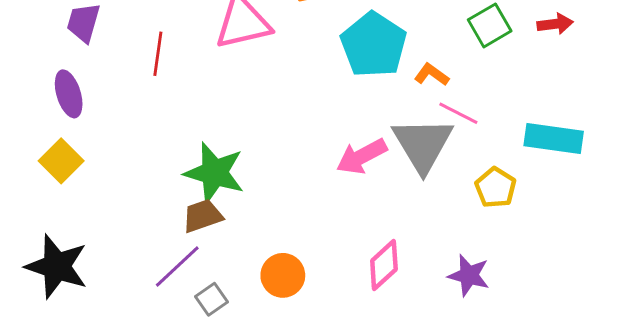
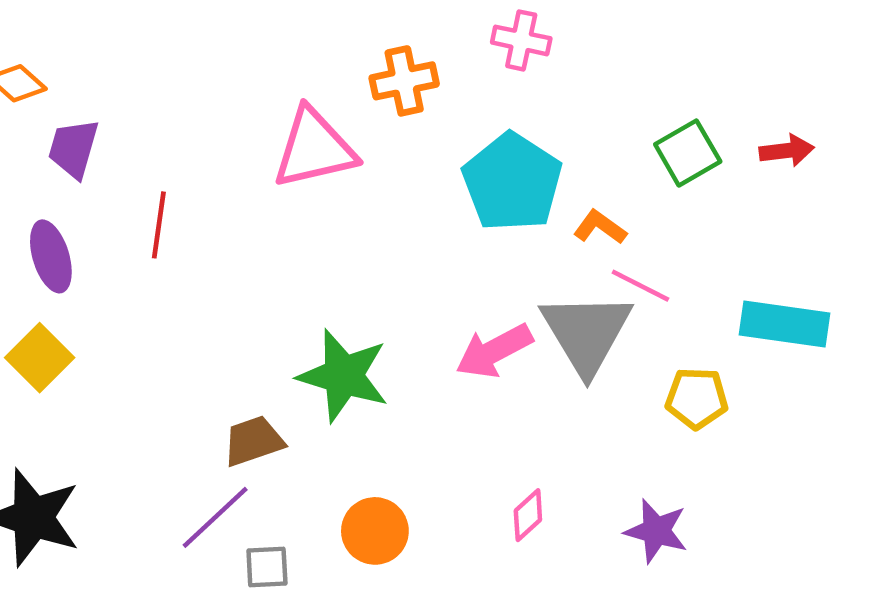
red line: (158, 54) -> (159, 225), moved
green star: (214, 173) -> (343, 376), moved
yellow pentagon: (496, 188) -> (697, 398), turned -30
pink diamond: (384, 265) -> (528, 515), size x0.7
gray square: (211, 299) -> (267, 567), turned 32

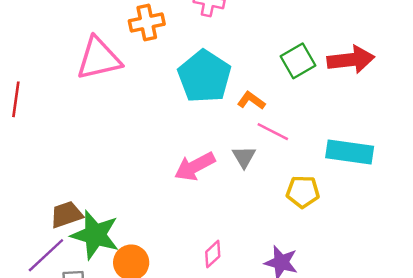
red arrow: (787, 151) -> (351, 60), size x1.6
gray triangle: (586, 333) -> (244, 157), size x0.5
green star: (343, 376) -> (95, 235), moved

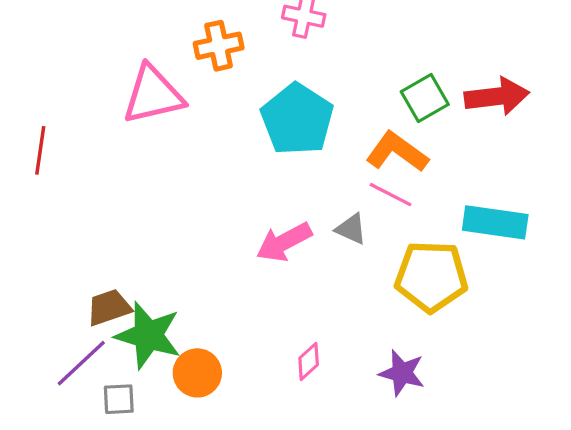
orange L-shape: (251, 100) -> (397, 152), moved, size x1.6
gray triangle: (244, 157) -> (351, 229), turned -35
yellow pentagon: (303, 192) -> (431, 276), size x1.6

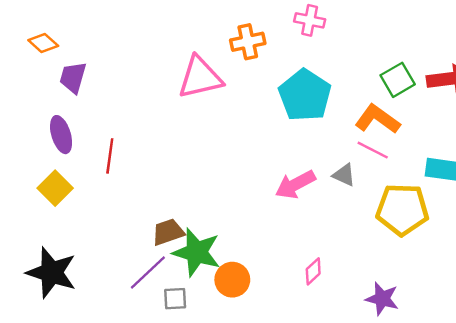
red line: (40, 150) -> (110, 156), moved
purple star: (402, 373) -> (382, 299), moved

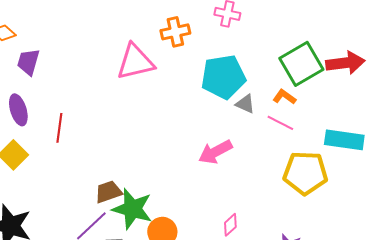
green square: (398, 80) -> (301, 64), size x1.5
cyan pentagon: (305, 95) -> (223, 77), turned 30
orange L-shape: (377, 119) -> (284, 97), size x0.6
gray triangle: (344, 175) -> (245, 104), moved

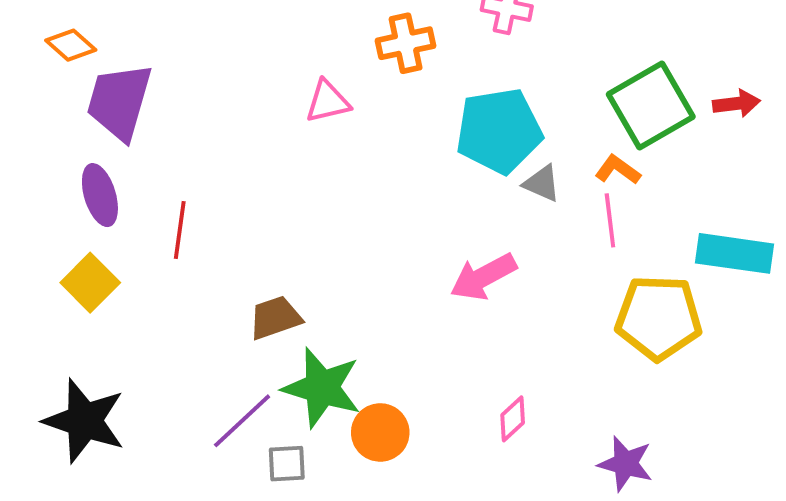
purple trapezoid: (28, 62) -> (119, 102), size x1.5
pink triangle: (135, 62) -> (328, 102), size x0.6
red arrow: (345, 63) -> (736, 104), size x0.6
pink line: (280, 123) -> (610, 220), turned 56
brown trapezoid: (108, 192) -> (275, 318), moved

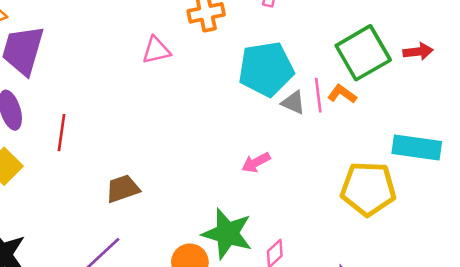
pink line: (610, 220) -> (318, 95), moved
pink arrow: (483, 277) -> (256, 162), size x0.7
green star: (322, 388) -> (227, 234), moved

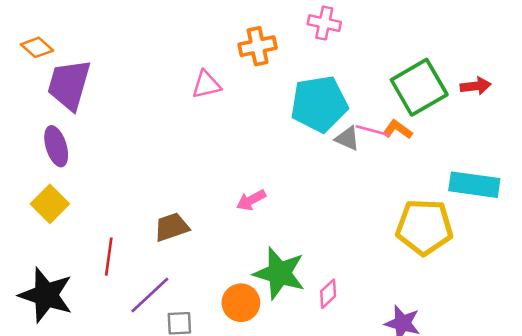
pink line: (318, 95) -> (373, 131), turned -68
red line: (61, 133) -> (109, 257), moved
pink arrow: (256, 162) -> (251, 200), moved

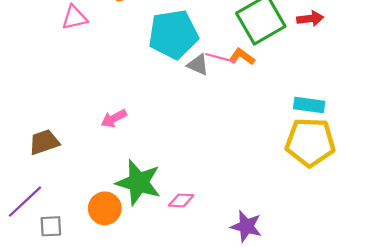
cyan rectangle: (474, 185) -> (309, 105), size x0.7
yellow pentagon: (424, 227) -> (310, 142), moved
pink diamond: (328, 294) -> (181, 200), turned 45

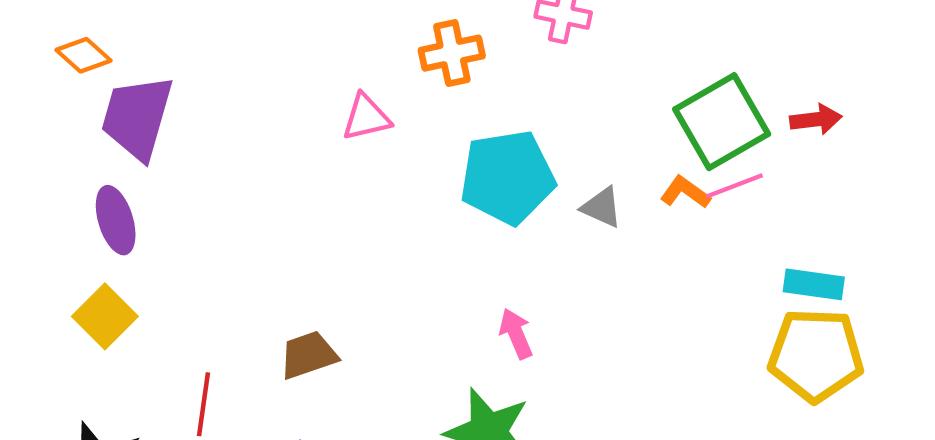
cyan pentagon: (173, 34) -> (507, 177), moved
pink line: (220, 58) -> (734, 186), moved, turned -36
pink arrow: (114, 119) -> (516, 334), moved, turned 95

